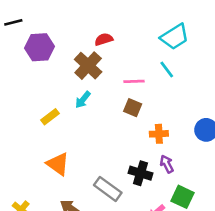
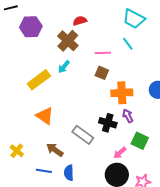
cyan trapezoid: (175, 37) -> (134, 19), turned 60
yellow rectangle: (50, 117) -> (39, 80), size x1.6
orange cross: (159, 134) -> (122, 93), size x1.5

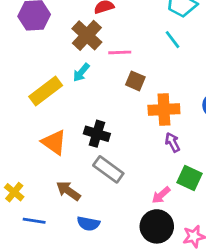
pink line: (103, 53) -> (120, 52), moved
black cross: (108, 123) -> (97, 134), moved
blue line: (44, 171) -> (34, 221), moved
blue semicircle: (69, 173) -> (88, 224), turned -77

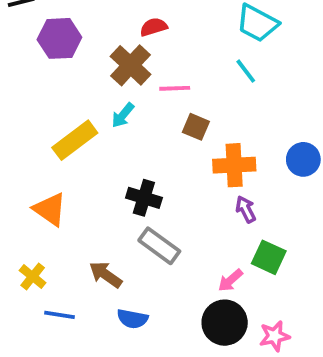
orange triangle: (54, 142) -> (50, 209), moved

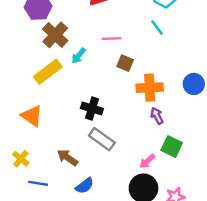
brown cross: (131, 65) -> (55, 35), moved
blue semicircle: (132, 319) -> (85, 186), turned -48

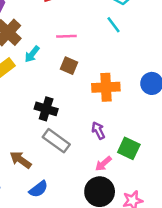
brown square: (125, 63) -> (69, 66), moved
purple arrow: (157, 116) -> (98, 131), moved

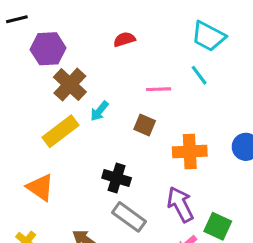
pink line: (66, 36) -> (159, 89), moved
purple arrow: (98, 131) -> (180, 204), size x1.6

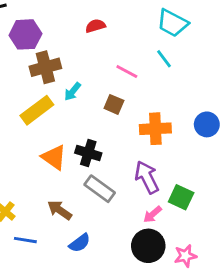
brown cross: (70, 85) -> (45, 67), turned 32
pink line: (159, 89) -> (127, 72), turned 30
orange triangle: (40, 187) -> (54, 157), moved

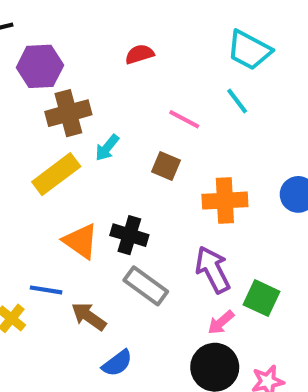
blue line: (25, 240) -> (46, 290), moved

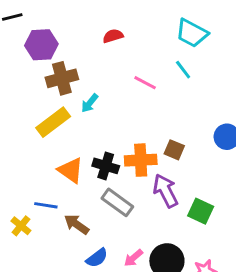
brown square: (166, 166) -> (174, 150), moved
orange cross: (225, 201) -> (141, 160), moved
pink arrow: (221, 322) -> (133, 258), moved

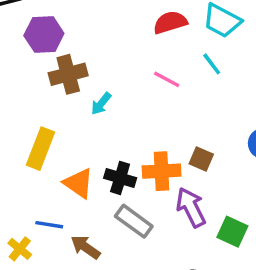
red semicircle: (113, 36) -> (170, 22), moved, size x1.4
yellow rectangle: (53, 122) -> (41, 149), moved, turned -32

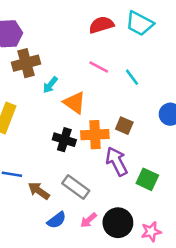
cyan line: (212, 64) -> (132, 77), moved
orange triangle: (79, 183) -> (75, 103), moved
gray rectangle: (134, 221) -> (76, 187), moved

